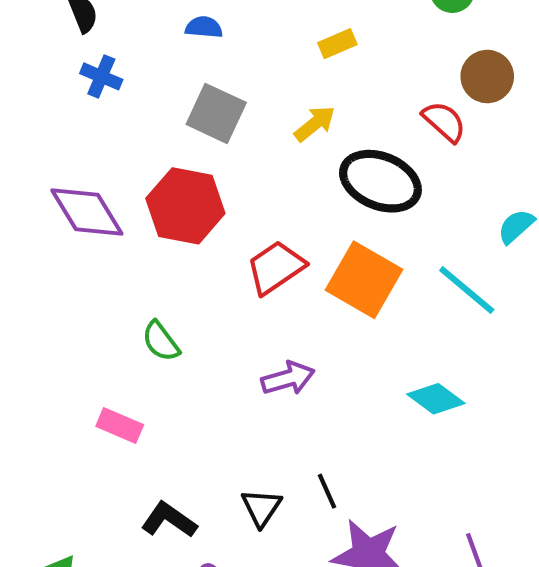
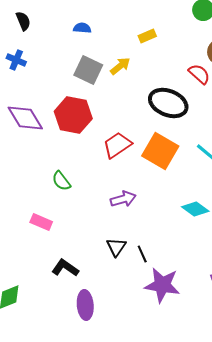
blue cross: (101, 76) -> (16, 60), moved
yellow arrow: (315, 124) -> (120, 66), moved
black triangle: (261, 508) -> (116, 247), moved

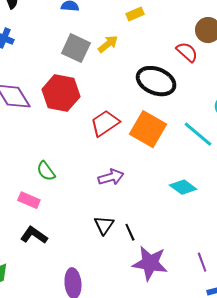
green semicircle: (61, 181) -> (46, 171), moved
black L-shape: (65, 268) -> (34, 235), moved

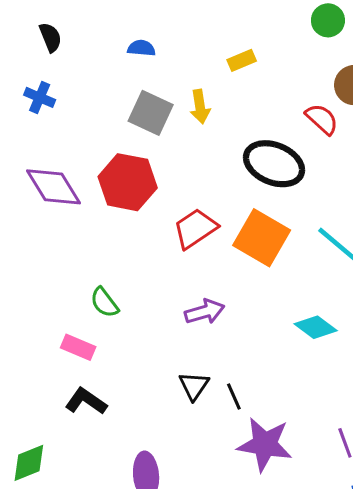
yellow arrow: (108, 44) -> (200, 107), turned 120

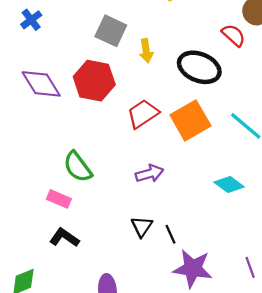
blue cross: (40, 97) -> (31, 20), turned 30
yellow arrow: (200, 107) -> (146, 51), moved
orange square: (262, 238) -> (190, 120), turned 30
green semicircle: (104, 302) -> (78, 167), size x1.4

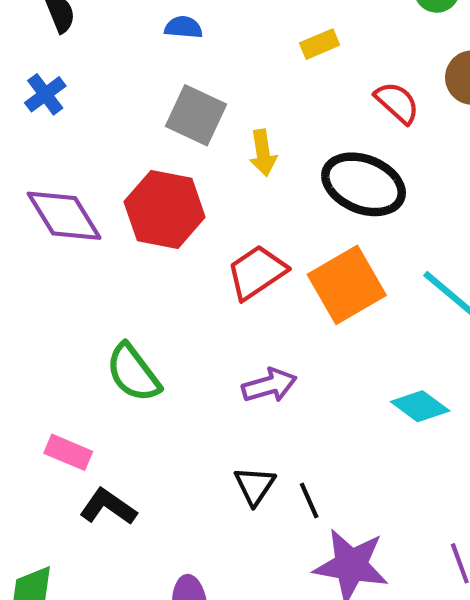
red semicircle: (234, 35) -> (397, 103), moved
pink rectangle: (59, 199) -> (68, 452), moved

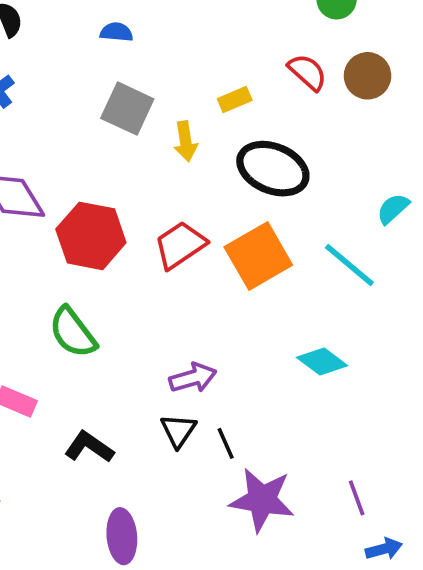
yellow rectangle: (320, 44) -> (235, 99), moved
red semicircle: (397, 103) -> (307, 72), moved
red hexagon: (165, 209) -> (91, 236), moved
purple arrow: (269, 385) -> (193, 378), moved
black L-shape: (108, 507) -> (89, 447), moved

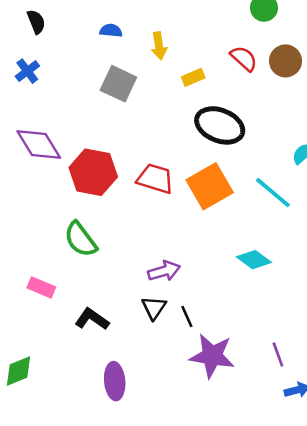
yellow arrow: (186, 141) -> (159, 46), moved
red trapezoid: (180, 245) -> (155, 179), turned 51

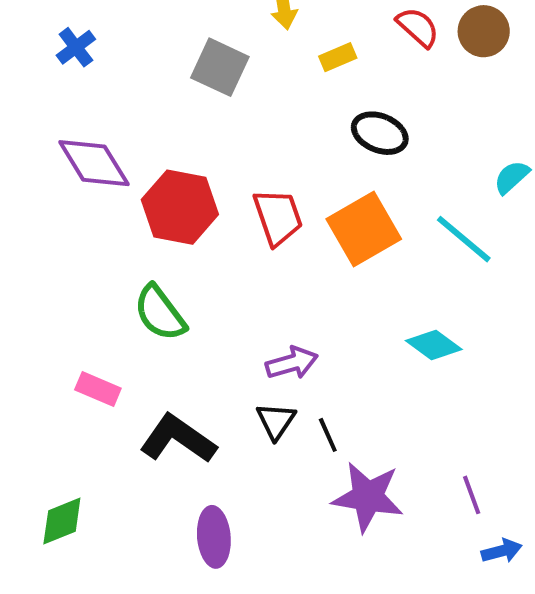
black ellipse: (220, 125) -> (380, 133), size x0.7
red trapezoid: (155, 179) -> (278, 217), turned 54
black L-shape: (92, 319) -> (178, 439), size x1.4

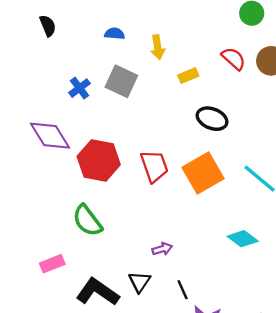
blue cross: (76, 47) -> (79, 88), moved
purple arrow: (292, 363) -> (162, 249), size x0.7
pink rectangle: (98, 389) -> (52, 264), turned -45
black triangle: (276, 421) -> (140, 282), moved

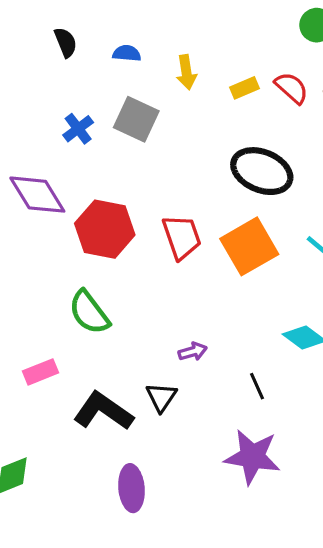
black semicircle: (48, 26) -> (66, 42), moved
yellow rectangle: (188, 76) -> (244, 88), moved
black ellipse: (212, 119) -> (262, 171), size x1.4
black line: (183, 290) -> (257, 386), moved

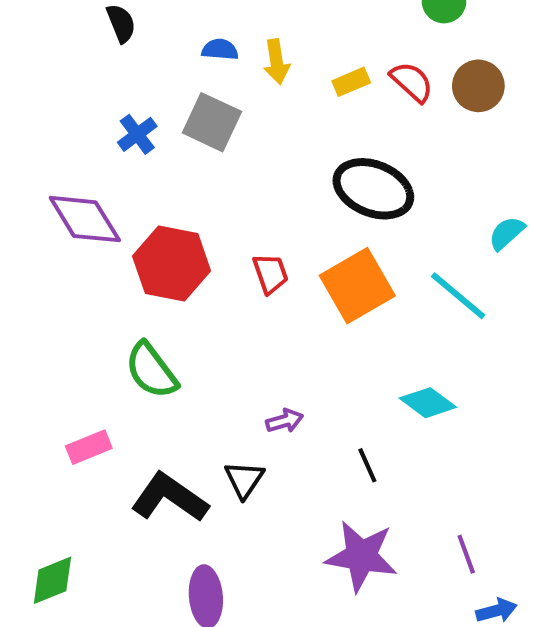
blue semicircle: (127, 53) -> (220, 50), moved
red trapezoid: (182, 237) -> (270, 274), size x0.7

